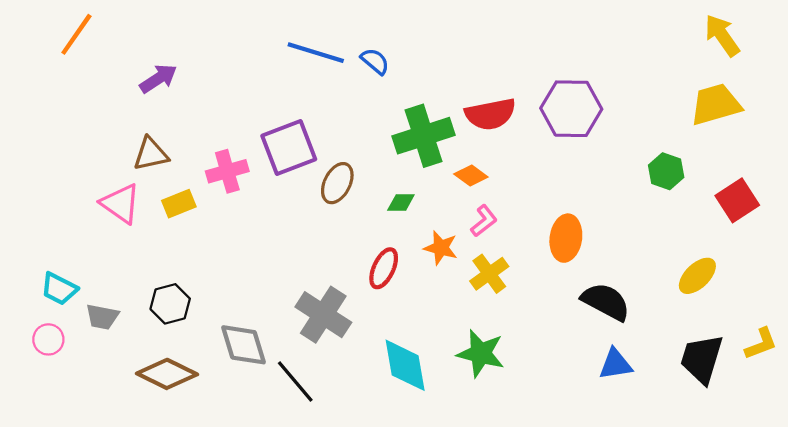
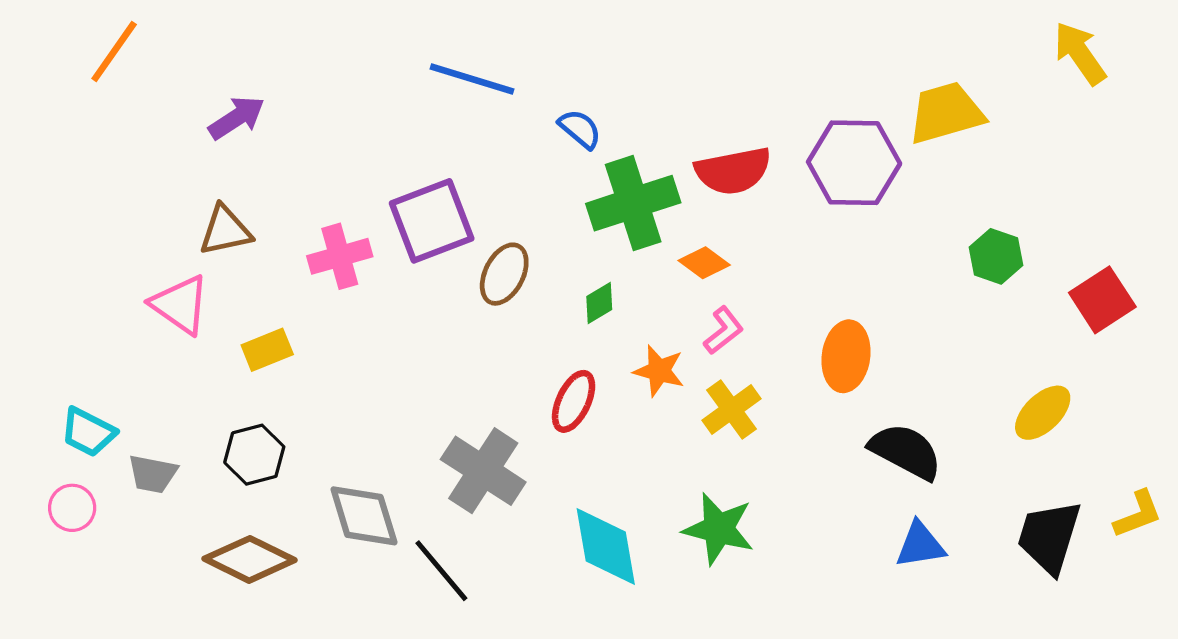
blue semicircle: (375, 61) -> (580, 129), moved
yellow trapezoid: (716, 104) -> (946, 113), moved
green diamond: (401, 203) -> (599, 303), turned -32
yellow rectangle: (179, 204) -> (267, 350), moved

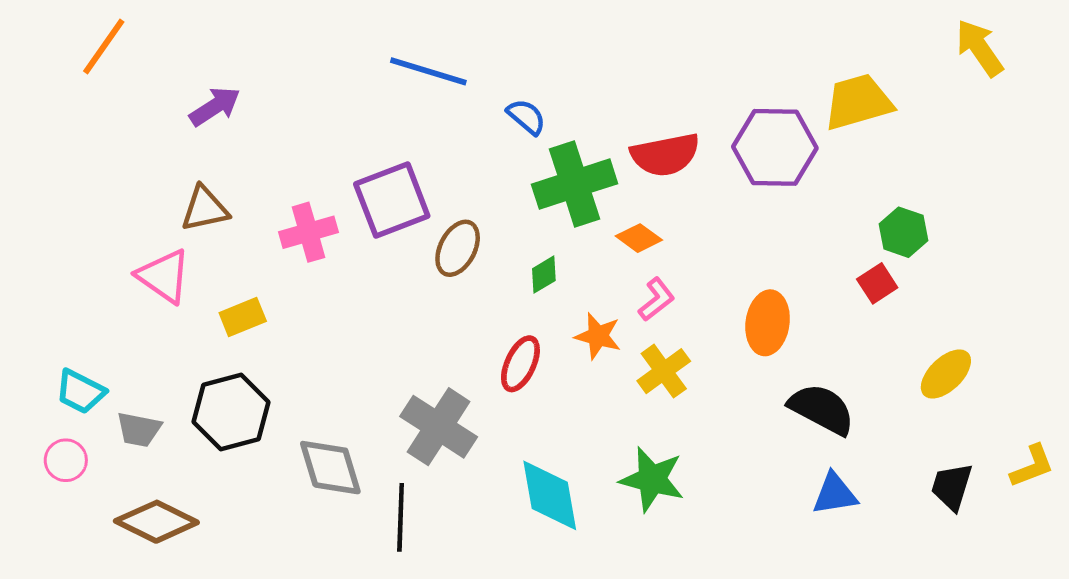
red square: (1102, 300) -> (877, 283), moved, size x0.7
black hexagon: (254, 455) -> (231, 412), size x1.4
black trapezoid: (1049, 537) -> (952, 487), size x0.7
brown diamond: (249, 559) -> (156, 522), moved
black line: (441, 571) -> (401, 517), turned 42

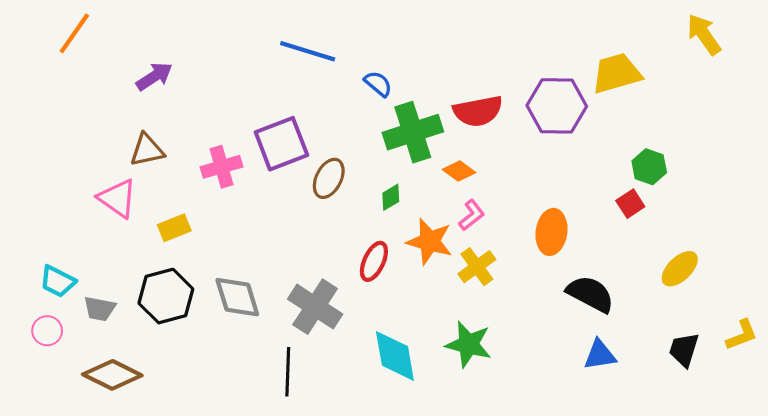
orange star: (598, 336) -> (430, 241), size x1.4
gray diamond: (330, 468) -> (237, 297), moved

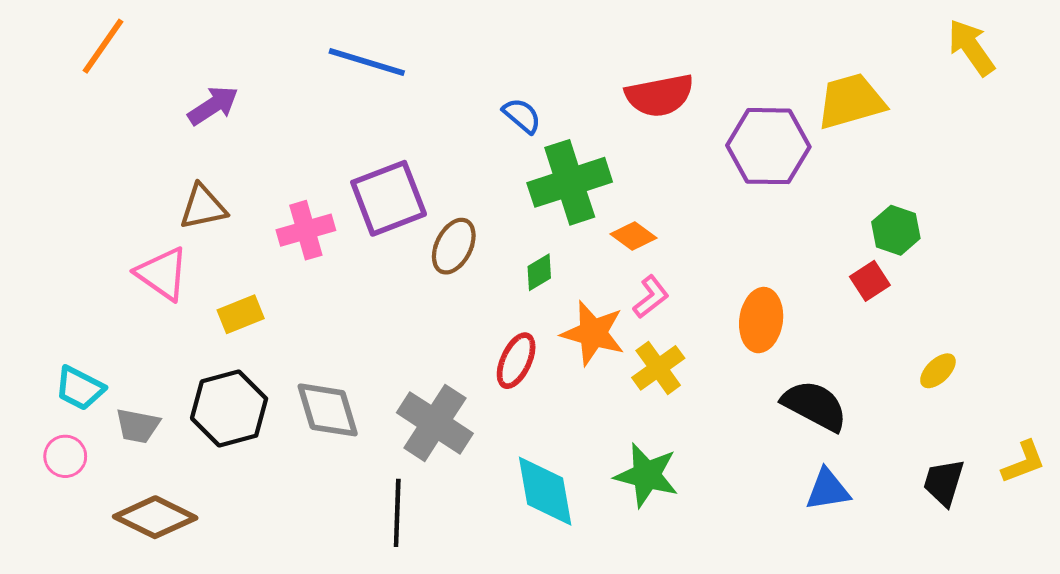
blue line: (308, 51) -> (367, 62), moved
red semicircle: (478, 111) -> (660, 95), moved
yellow ellipse: (680, 269) -> (938, 371), size x0.7

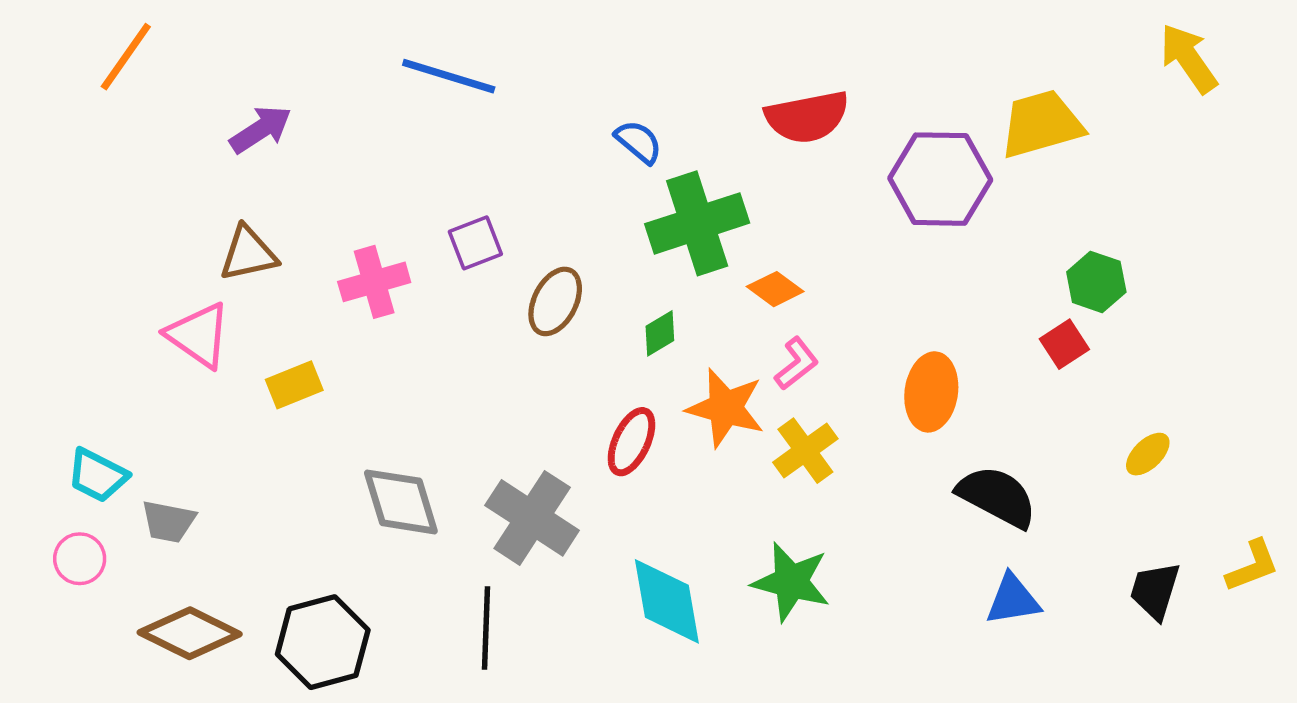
purple square: (389, 198) -> (475, 243), size x0.6
black hexagon: (229, 408) -> (323, 642), moved

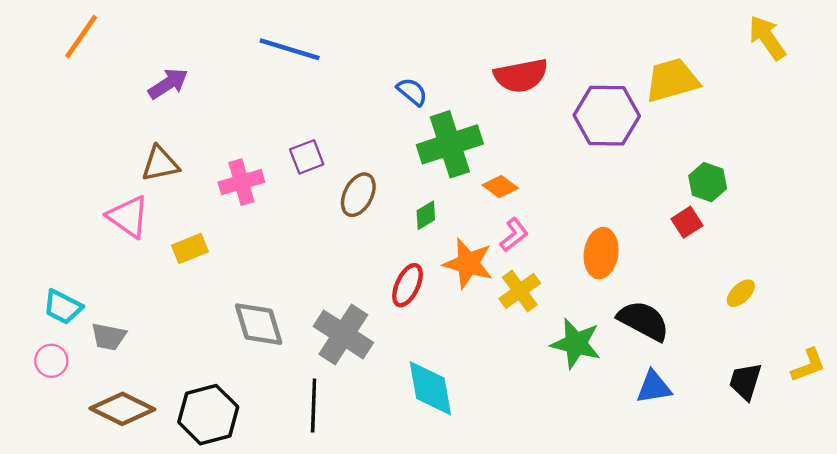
green star: (791, 582) -> (576, 344), moved

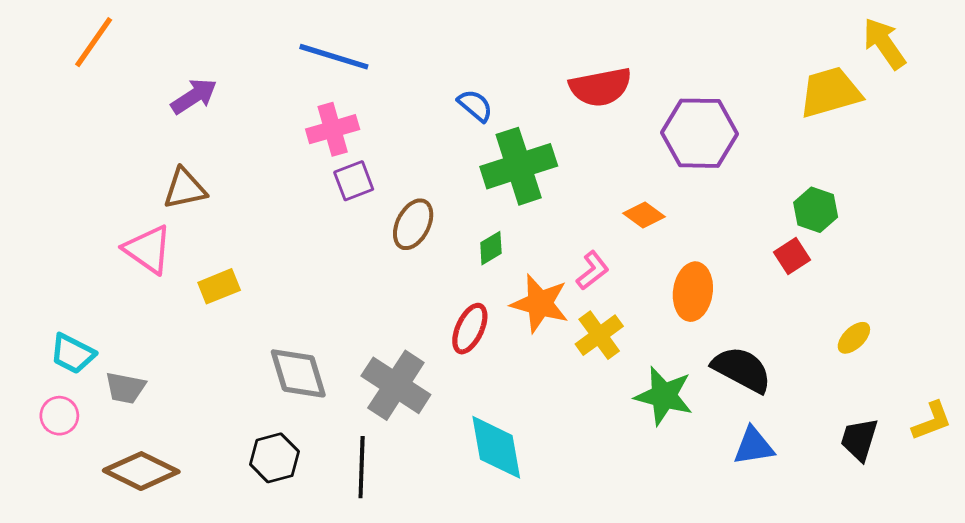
yellow trapezoid: (672, 80) -> (830, 92), moved
pink cross: (241, 182) -> (333, 129), moved
orange diamond: (500, 187) -> (644, 215), moved
black hexagon: (208, 415) -> (274, 458), moved, size x0.7

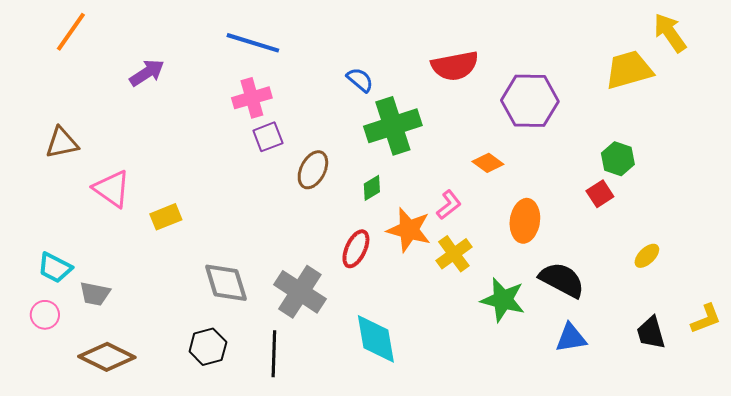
brown triangle: (185, 189) -> (62, 143), moved
black trapezoid: (859, 439) -> (651, 333), turned -33

